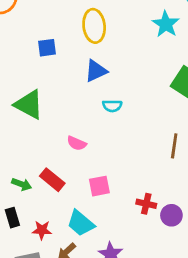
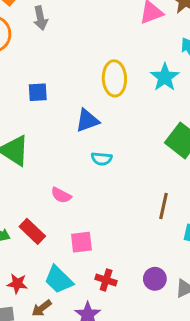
yellow ellipse: (94, 26) -> (114, 78), moved
red cross: (146, 204) -> (106, 280), moved

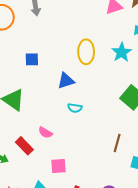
red rectangle: (32, 231) -> (24, 146), moved

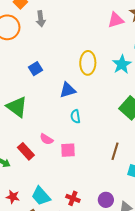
blue square: (32, 59) -> (36, 69), turned -32
cyan semicircle: (75, 108) -> (75, 116), turned 72
pink square: (58, 166) -> (68, 150), moved

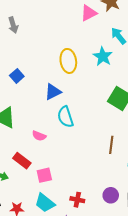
cyan semicircle: (75, 116) -> (65, 117), size x1.5
pink semicircle: (46, 139) -> (39, 136), moved
pink square: (68, 150) -> (44, 175), moved

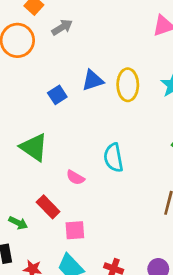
gray arrow: (13, 25) -> (62, 27), turned -112
blue triangle: (53, 92) -> (93, 80), moved

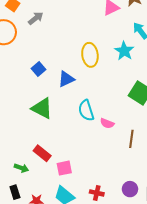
blue triangle: (93, 80) -> (66, 79), moved
green triangle: (34, 147) -> (42, 108), moved
pink semicircle: (75, 178) -> (107, 123), moved

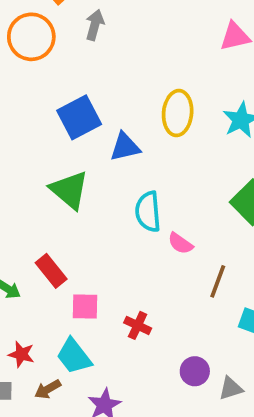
gray arrow: (36, 18) -> (95, 25), turned -49
blue square: (38, 69) -> (79, 117), size x1.6
red cross: (97, 193) -> (138, 325), moved

